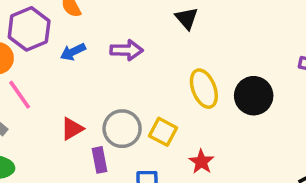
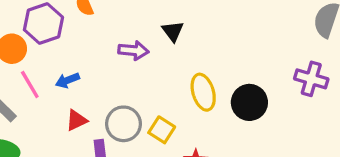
black triangle: (187, 18) -> (173, 31), moved
blue arrow: (73, 52) -> (67, 80), moved

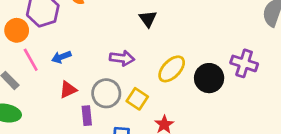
purple arrow: (133, 50) -> (122, 58), moved
purple cross: (311, 79) -> (244, 63), moved
yellow ellipse: (203, 92) -> (172, 69), turned 60

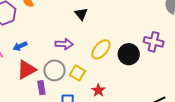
red triangle: (68, 90) -> (26, 70), size x1.5

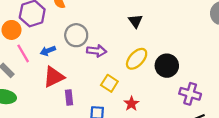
black triangle: (81, 14) -> (135, 21), moved
purple cross: (154, 42) -> (190, 94), moved
gray circle: (54, 70) -> (76, 35), moved

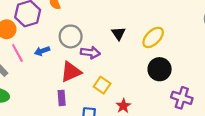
black triangle: (135, 21) -> (118, 33), moved
yellow ellipse: (137, 59) -> (153, 37), moved
red triangle: (54, 77) -> (71, 72), moved

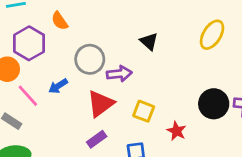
yellow ellipse: (153, 37) -> (212, 35), moved
black circle: (160, 69) -> (214, 104), moved
purple rectangle: (62, 98) -> (97, 139), turned 72

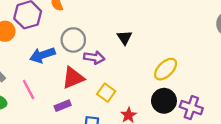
yellow ellipse: (212, 35) -> (166, 69), moved
blue arrow: (58, 86) -> (42, 55), size x1.5
pink line: (28, 96) -> (29, 89), moved

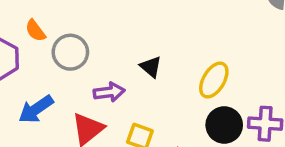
black triangle: (125, 38) -> (151, 67), moved
gray circle: (73, 40) -> (70, 52), moved

